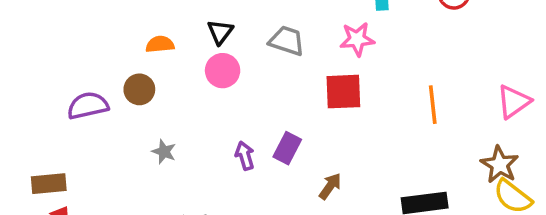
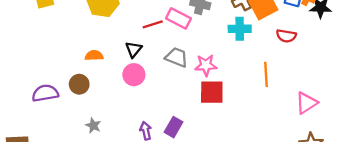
pink star: (357, 39) -> (206, 65), moved
pink triangle: (514, 102) -> (306, 103), moved
orange line: (433, 105) -> (266, 74), moved

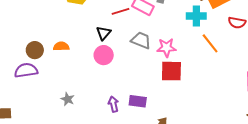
orange semicircle: (94, 56) -> (61, 46), moved
orange line: (266, 74) -> (210, 43), moved, turned -35
brown circle: (79, 84) -> (35, 50), moved
purple rectangle: (174, 127) -> (138, 101), turned 66

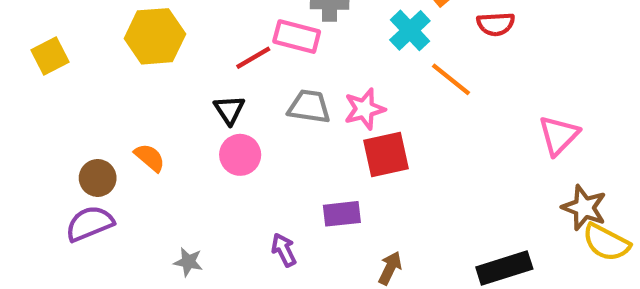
cyan cross: (196, 16) -> (410, 30), turned -30
orange semicircle: (61, 46) -> (150, 158), turned 56
purple rectangle: (138, 101) -> (342, 214), moved

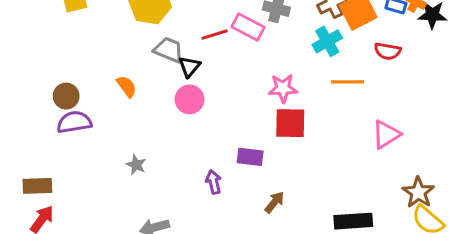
orange line: (451, 79) -> (348, 82), turned -52
gray trapezoid: (309, 107) -> (169, 50), moved
pink triangle: (559, 135) -> (386, 134), moved
brown circle: (98, 178) -> (66, 96), moved
purple arrow: (284, 250) -> (214, 182), moved

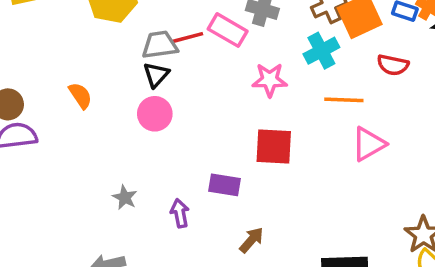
gray trapezoid: (169, 50) -> (160, 45), moved, turned -32
pink star: (283, 88) -> (270, 80), moved
pink triangle: (386, 134) -> (369, 144), moved
gray star: (136, 165) -> (125, 197), moved

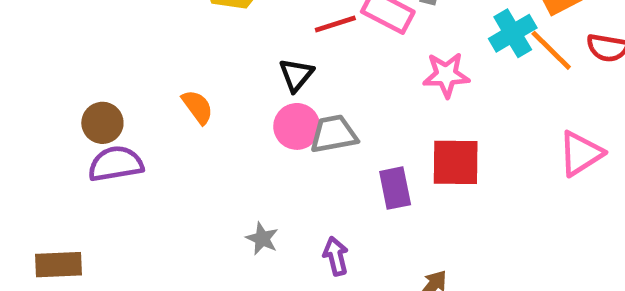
gray trapezoid: (160, 45) -> (334, 134), moved
orange line: (344, 100) -> (551, 50), moved, turned 45
purple rectangle: (224, 185) -> (395, 188), moved, turned 72

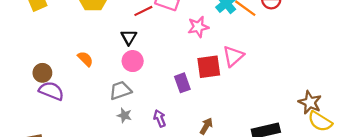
gray trapezoid: (334, 134) -> (120, 90), moved
pink triangle: (581, 153) -> (233, 56), moved
purple semicircle: (116, 164) -> (51, 91), turned 40

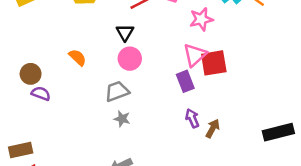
pink triangle: (233, 56) -> (195, 55), moved
purple semicircle: (51, 91) -> (41, 94), size x0.7
purple arrow: (160, 118) -> (192, 118), moved

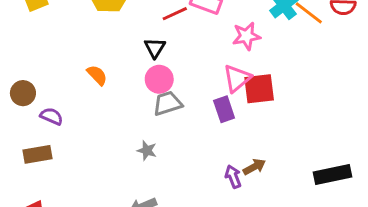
brown circle: (31, 74) -> (23, 93), moved
gray trapezoid: (117, 91) -> (168, 103), moved
purple arrow: (192, 118) -> (233, 177), moved
brown arrow: (213, 129) -> (254, 167), turned 30
brown rectangle: (21, 150) -> (37, 154), moved

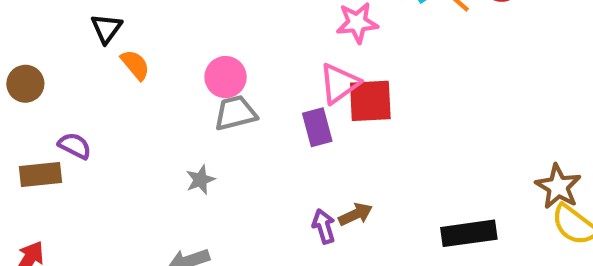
black triangle: (155, 48) -> (106, 28), moved
purple semicircle: (51, 116) -> (75, 146), moved
gray star: (147, 150) -> (200, 180), turned 30

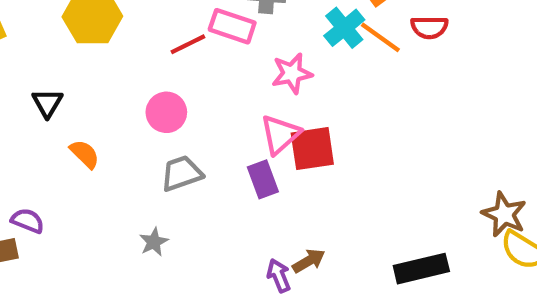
orange semicircle: (135, 65) -> (85, 154), moved
pink circle: (226, 77) -> (166, 112), moved

